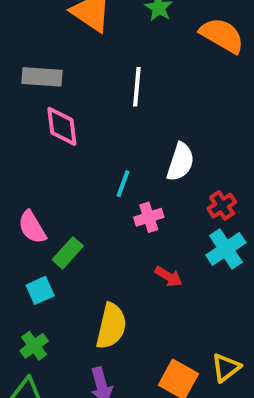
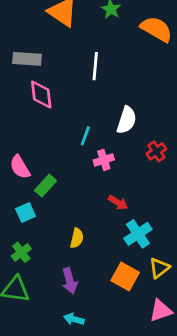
cyan cross: (226, 249) -> (138, 234), moved
yellow semicircle: (111, 326) -> (77, 238), size x0.6

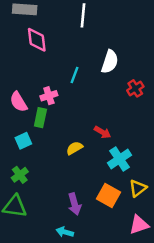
pink cross: (104, 160) -> (49, 96), moved
green rectangle: (45, 186) -> (40, 118), turned -30
yellow semicircle: (77, 238) -> (74, 148), moved, turned -133
purple arrow: (70, 281) -> (74, 204), moved

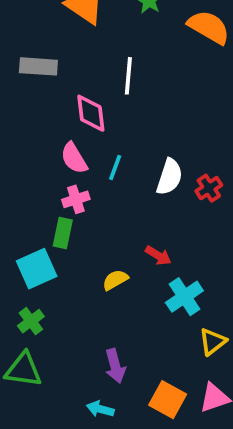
pink diamond: (37, 40) -> (91, 113), moved
white semicircle: (110, 62) -> (169, 177), moved
pink semicircle: (19, 102) -> (74, 158), moved
cyan square: (23, 141) -> (37, 269), size x1.5
orange square: (109, 196) -> (168, 400), moved

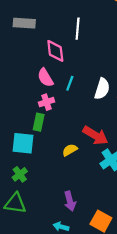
red arrow: (158, 256) -> (95, 135), size x1.6
cyan square: (37, 269) -> (23, 143), turned 30

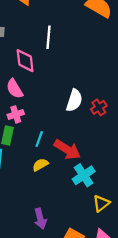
cyan line: (70, 83) -> (39, 139), moved

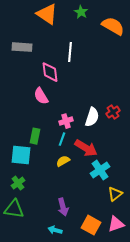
white semicircle: (74, 100) -> (92, 117), moved
pink cross: (16, 114) -> (66, 121), moved

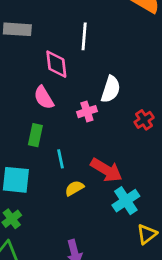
white semicircle: (92, 117) -> (111, 89), moved
pink cross: (66, 121) -> (87, 112), moved
green rectangle: (35, 136) -> (35, 135), moved
cyan line: (62, 139) -> (60, 159), moved, turned -32

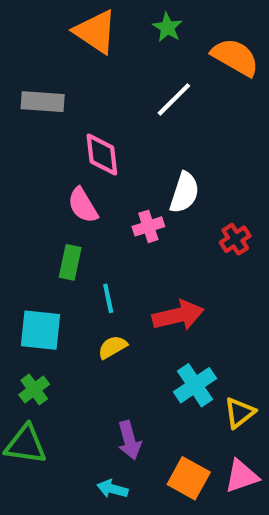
white line: (84, 36) -> (174, 99), moved, turned 40
red arrow: (106, 170) -> (178, 315), turned -44
yellow semicircle: (74, 188) -> (112, 347), moved
cyan cross: (126, 201) -> (195, 385), moved

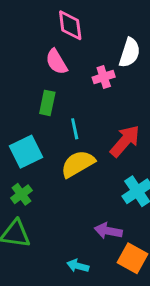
red arrow: (178, 315) -> (125, 141), turned -36
cyan square: (40, 330) -> (26, 152), turned -32
yellow semicircle: (112, 347) -> (78, 164), size x1.6
purple arrow: (129, 440) -> (108, 231), moved, turned 116

